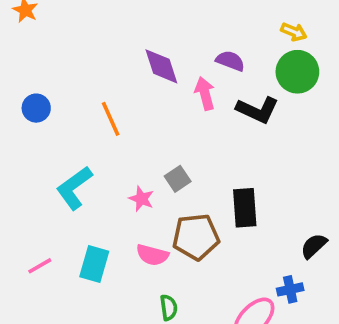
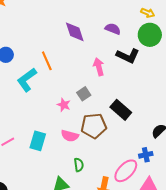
pink arrow: (205, 94) -> (99, 67), moved
cyan L-shape: (74, 188) -> (27, 80), moved
black rectangle: (245, 208) -> (121, 110), turned -45

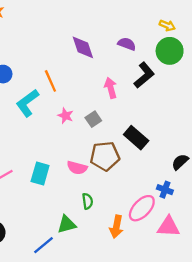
black L-shape: (128, 56) -> (144, 75), turned -65
pink star: (64, 105) -> (66, 116), moved
blue cross: (146, 155) -> (165, 190), turned 32

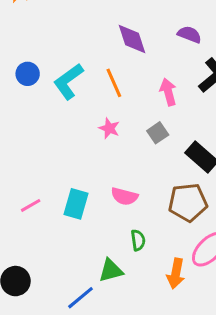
orange line: (50, 81) -> (114, 83), moved
cyan L-shape: (27, 103) -> (68, 81), moved
gray square: (93, 119) -> (158, 133), moved
brown pentagon: (105, 156) -> (188, 202), moved

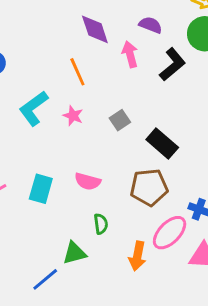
cyan L-shape: (68, 81) -> (34, 108), moved
pink arrow: (168, 92) -> (130, 54), moved

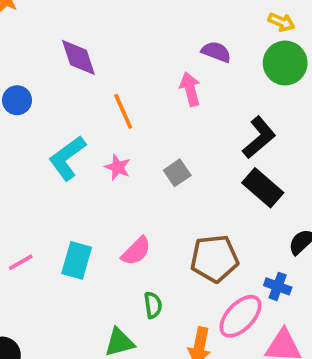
purple diamond: (95, 29) -> (78, 57), moved
black L-shape: (172, 64) -> (259, 137), moved
black rectangle: (162, 143) -> (263, 188), moved
pink semicircle: (88, 181) -> (136, 251), turned -60

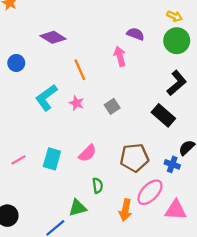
purple diamond: (78, 57) -> (53, 37), turned -40
black L-shape: (259, 137) -> (177, 83), moved
blue cross: (278, 286) -> (172, 164), moved

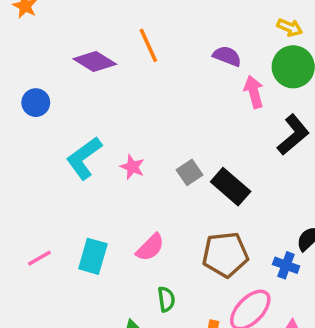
pink arrow: (120, 56) -> (254, 92), moved
orange line: (80, 70) -> (148, 45), moved
black rectangle: (163, 115) -> (231, 187), moved

